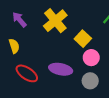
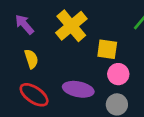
yellow square: (83, 39) -> (107, 49), turned -35
yellow semicircle: (14, 46) -> (31, 59), moved

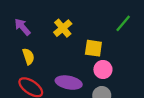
yellow cross: (71, 26) -> (63, 28), size x0.7

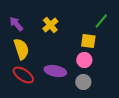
yellow square: (93, 48) -> (88, 41), moved
yellow semicircle: (28, 56) -> (21, 49), size x1.5

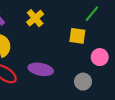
pink circle: (84, 60) -> (100, 57), moved
gray circle: (83, 82) -> (83, 82), moved

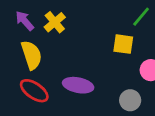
yellow cross: (35, 18) -> (55, 22), moved

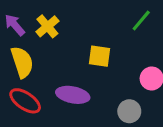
yellow square: (123, 44) -> (100, 56), moved

